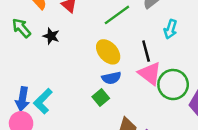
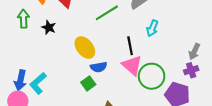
green arrow: (21, 28) -> (23, 19), turned 36
yellow ellipse: (108, 52) -> (85, 48), moved

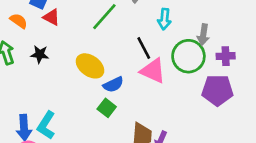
gray arrow: (194, 51) -> (203, 35), moved
purple cross: (191, 70) -> (226, 56), turned 32
green circle: (152, 76) -> (188, 56), moved

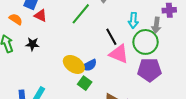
cyan arrow: (164, 19) -> (133, 20), moved
purple cross: (226, 56) -> (169, 10), moved
yellow ellipse: (90, 66) -> (74, 64), moved
purple pentagon: (217, 90) -> (150, 70), moved

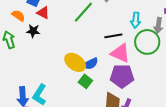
black line: (111, 37) -> (113, 36), turned -72
black star: (32, 44) -> (33, 31), moved
purple pentagon: (150, 70) -> (122, 76), moved

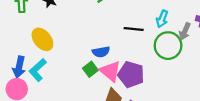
pink triangle: (120, 53) -> (110, 71), moved
yellow ellipse: (75, 62) -> (42, 39), moved

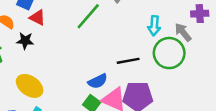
black line: (134, 29) -> (128, 61), moved
gray arrow: (185, 31) -> (183, 32), turned 133

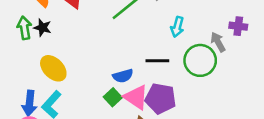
cyan arrow: (154, 26) -> (177, 27), moved
black star: (25, 41) -> (43, 28), moved

